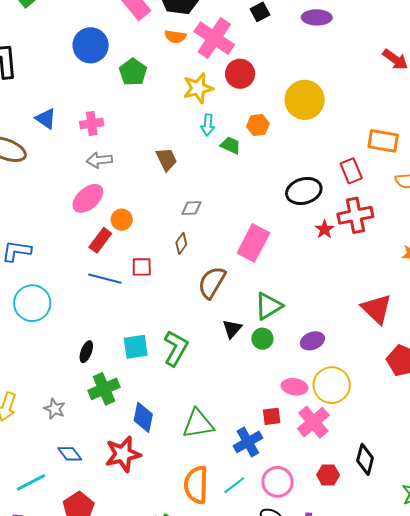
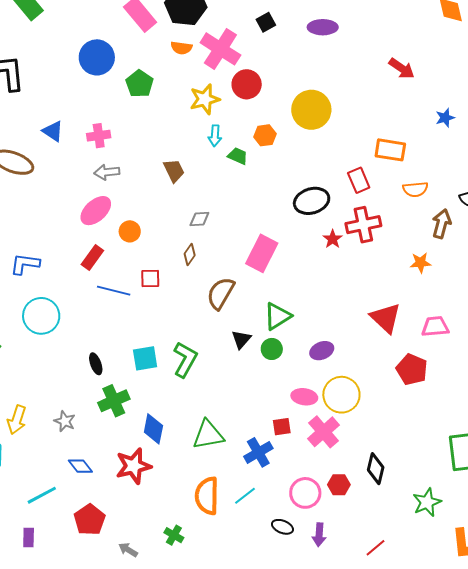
red rectangle: (100, 240) -> (92, 257), moved
black ellipse: (86, 352) -> (96, 364), turned -40
pink circle: (277, 482) -> (305, 493), moved

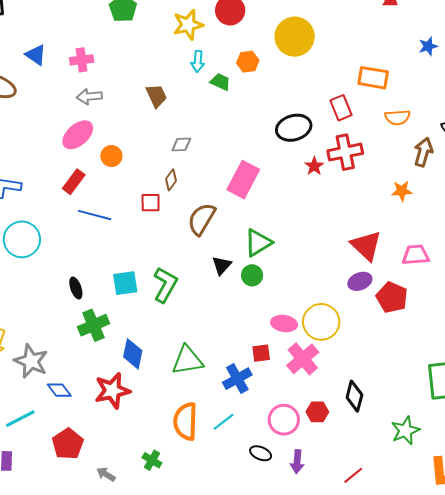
red square: (150, 279) -> (151, 203), moved
purple ellipse: (322, 351) -> (360, 281), moved
gray star: (65, 421) -> (31, 361), moved, size x1.6

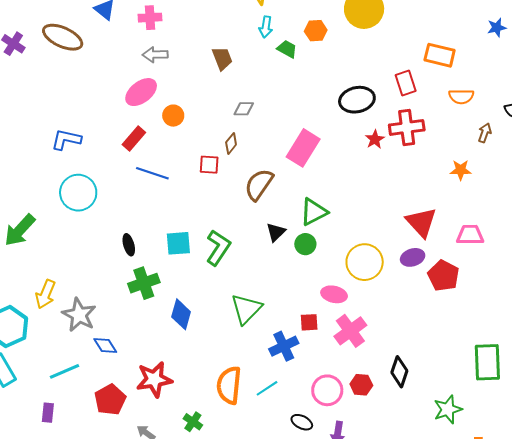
brown arrow: (423, 152) -> (485, 133), size x0.7
yellow circle: (321, 322) -> (365, 262), moved
green triangle: (187, 360) -> (246, 309), moved, turned -40
red star: (112, 391) -> (154, 379), moved

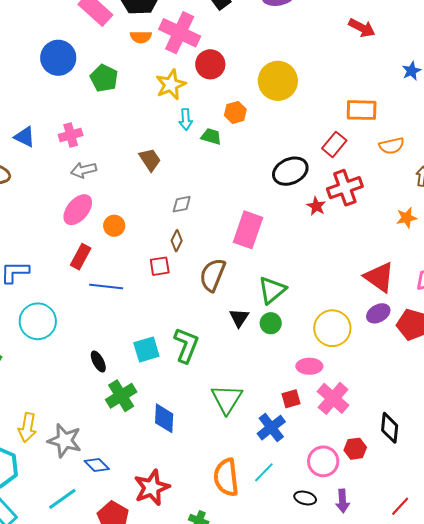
red rectangle: (406, 83) -> (334, 144), turned 70

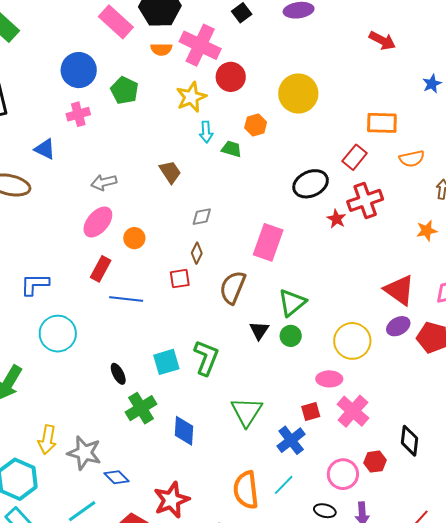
pink cross: (71, 135) -> (78, 114), moved

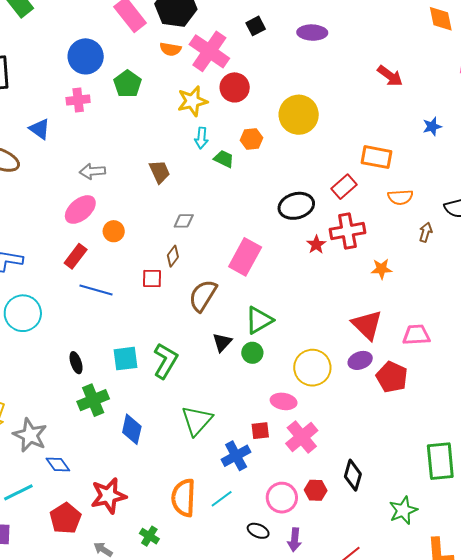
orange star: (427, 231) -> (382, 269), moved

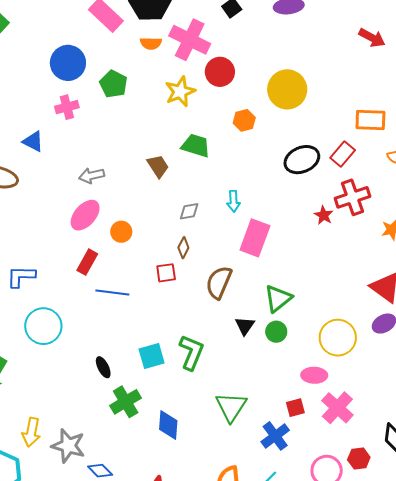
cyan arrow: (201, 138) -> (233, 201), moved
green trapezoid: (224, 159) -> (196, 146), moved, size x1.4
black ellipse: (296, 206) -> (302, 160), moved

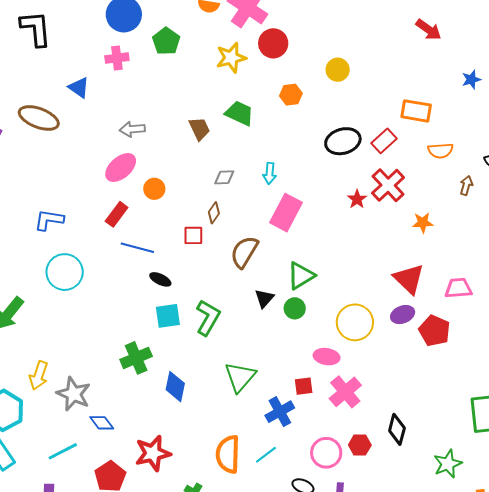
yellow circle: (287, 89) -> (338, 70), size x0.6
red cross: (352, 197) -> (388, 185), turned -32
black ellipse: (103, 367) -> (160, 279), moved, turned -45

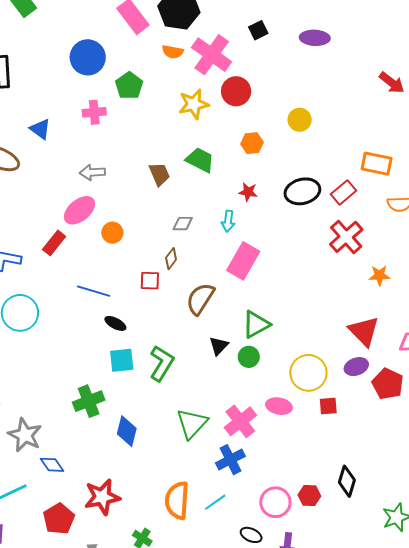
pink cross: (117, 58) -> (94, 112), moved
red star: (357, 199) -> (248, 192), moved, turned -30
red rectangle: (117, 214) -> (54, 243), moved
red square: (304, 386) -> (328, 406), moved
pink cross: (345, 392) -> (240, 421), moved

